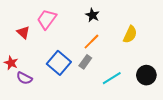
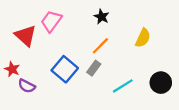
red triangle: (23, 32) -> (26, 36), size x1.5

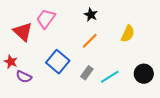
gray rectangle: (94, 68) -> (87, 73), moved

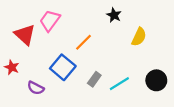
black star: (91, 15) -> (114, 15), moved
orange line: (90, 41) -> (84, 42), moved
purple semicircle: (24, 77) -> (36, 88), moved

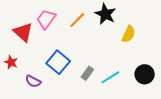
black star: (114, 15) -> (105, 14), size x1.5
orange line: (84, 42) -> (77, 20), moved

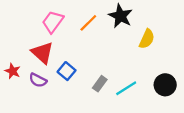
red triangle: (23, 32) -> (42, 53), moved
blue square: (58, 62) -> (67, 71), size x0.7
purple semicircle: (33, 81) -> (38, 80), moved

